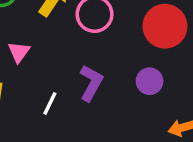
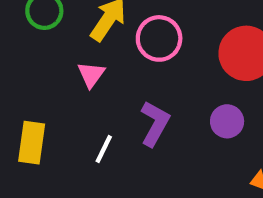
pink triangle: (19, 52) -> (91, 75), moved

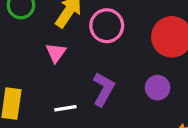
white line: (104, 149) -> (65, 108), turned 55

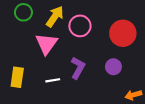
pink triangle: (56, 53) -> (46, 44), size x1.6

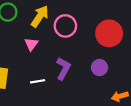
pink triangle: (46, 44) -> (31, 44), size x0.6

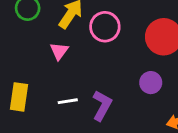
purple L-shape: (63, 69) -> (102, 105), moved

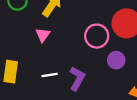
pink circle: (105, 27) -> (97, 36), moved

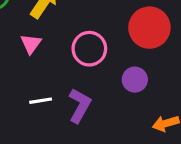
pink circle: (97, 36) -> (89, 49), moved

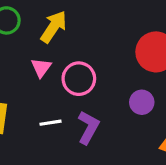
pink circle: (89, 49) -> (79, 79), moved

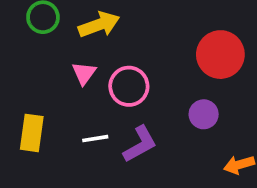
yellow arrow: (54, 27) -> (99, 25), turned 36
purple L-shape: (88, 127) -> (140, 144), turned 32

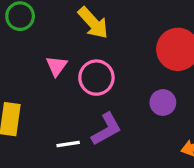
yellow arrow: (99, 25) -> (93, 23), moved, turned 68
white line: (95, 139) -> (68, 144), moved

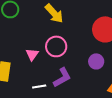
pink triangle: (57, 66) -> (32, 54), moved

